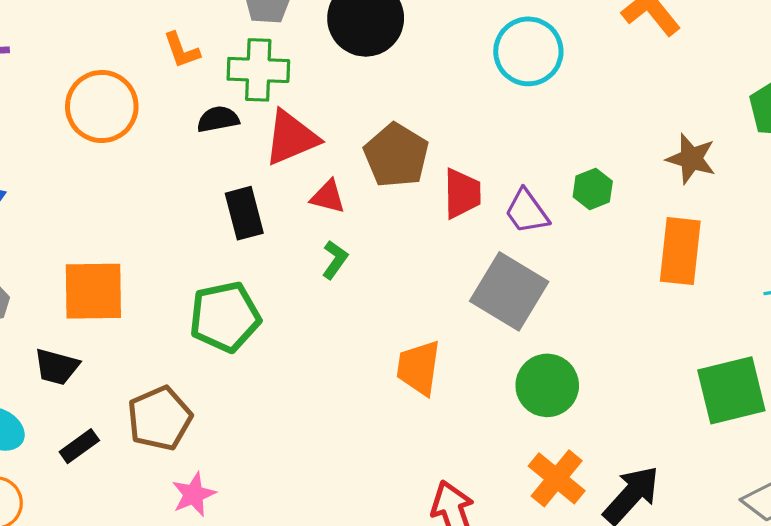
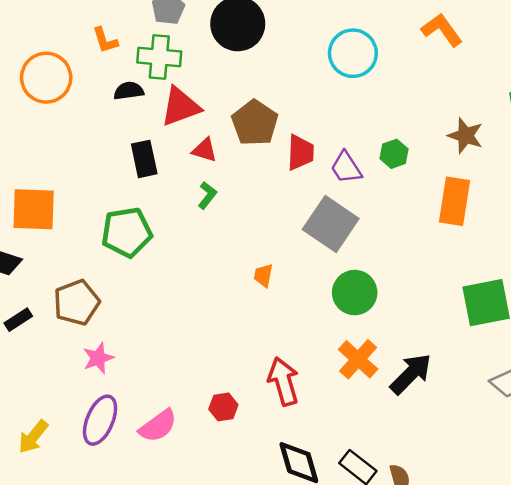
orange trapezoid: (419, 368) -> (263, 275), size x0.6

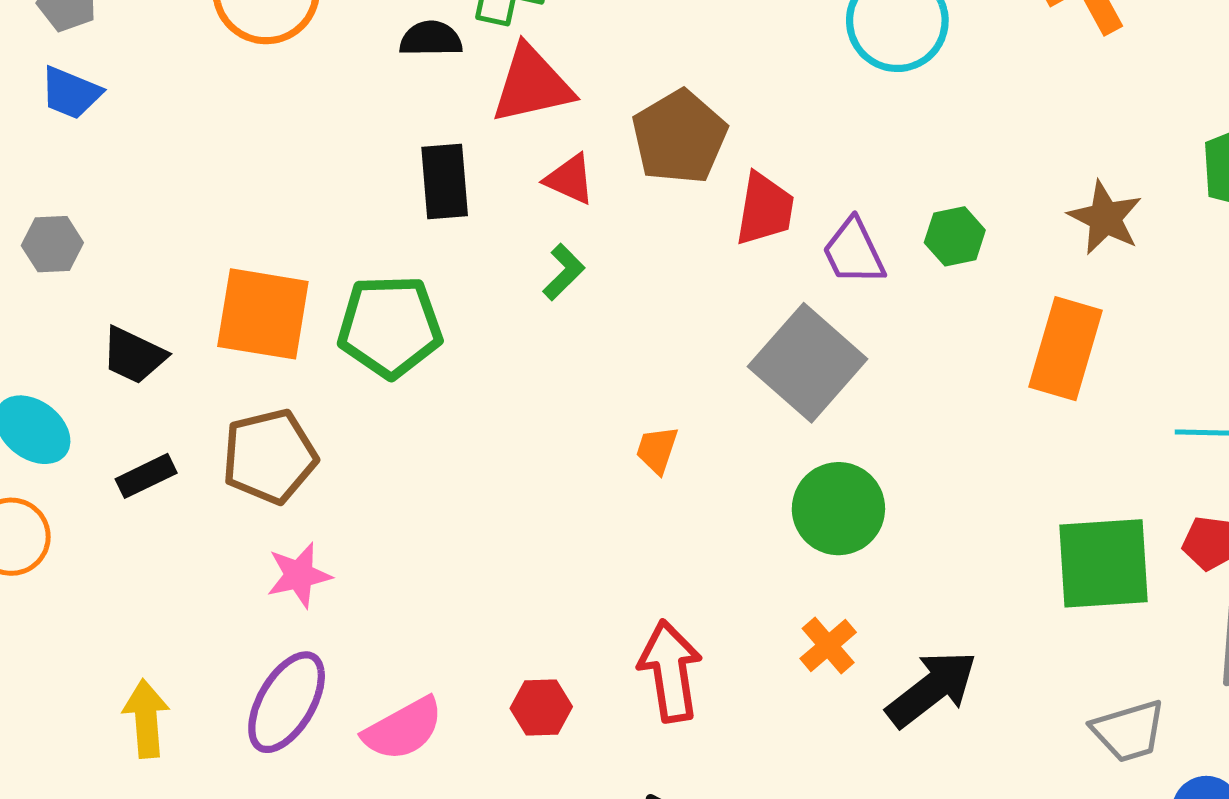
orange square: (34, 209) -> (263, 314), moved
orange cross: (358, 359) -> (828, 645), size x0.7
yellow arrow: (33, 437) -> (146, 719), turned 129

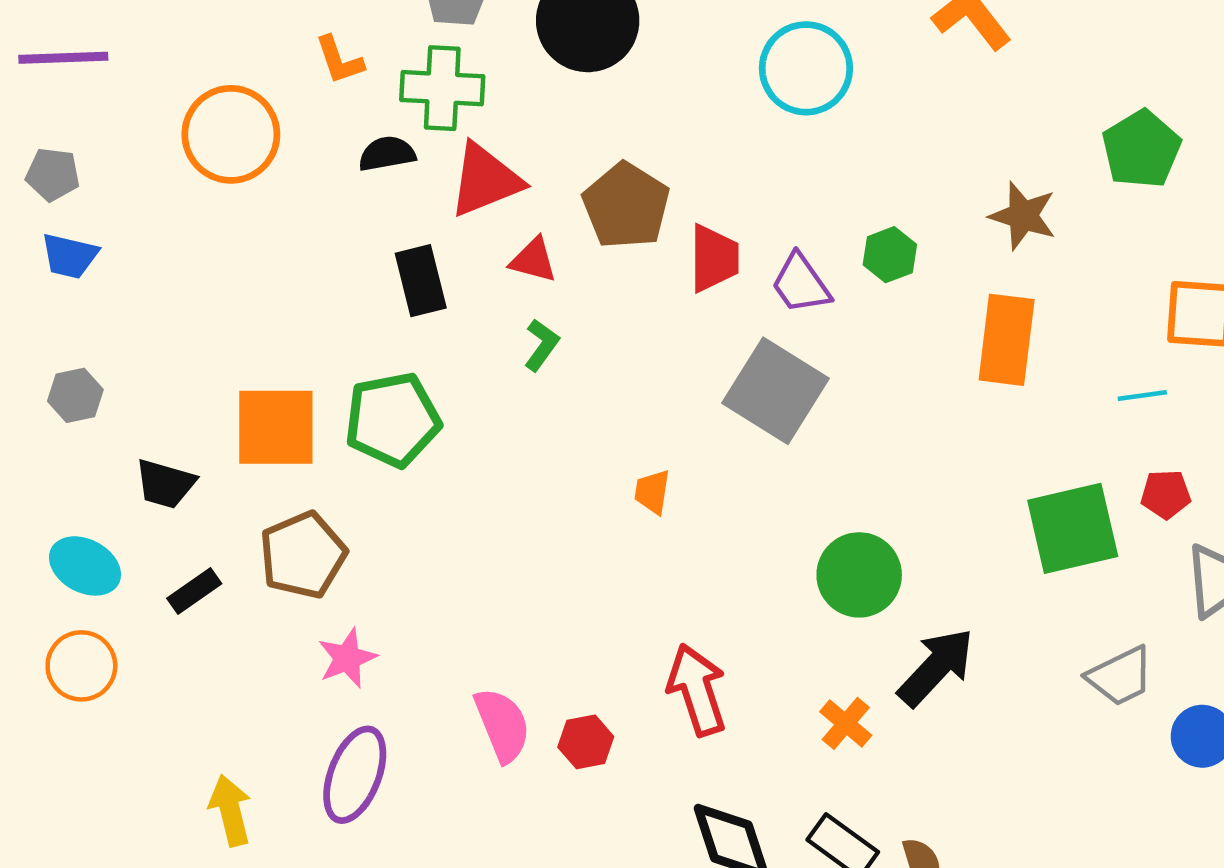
green circle: (838, 509) -> (859, 575), moved
orange cross: (828, 645) -> (846, 723), moved
pink semicircle: (403, 729) -> (502, 725), moved, turned -74

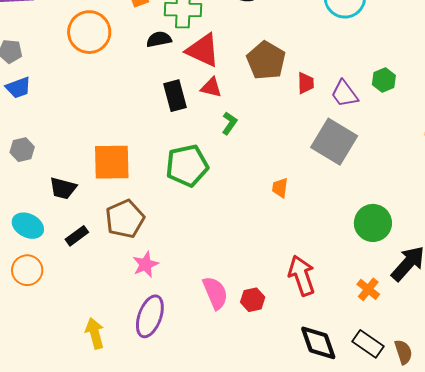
red triangle: (485, 180) -> (203, 50), turned 48
blue trapezoid: (70, 256) -> (18, 88), turned -32
red trapezoid: (714, 258) -> (306, 83), size x0.7
red triangle: (533, 260) -> (211, 87), moved
green pentagon: (393, 420) -> (187, 166), moved

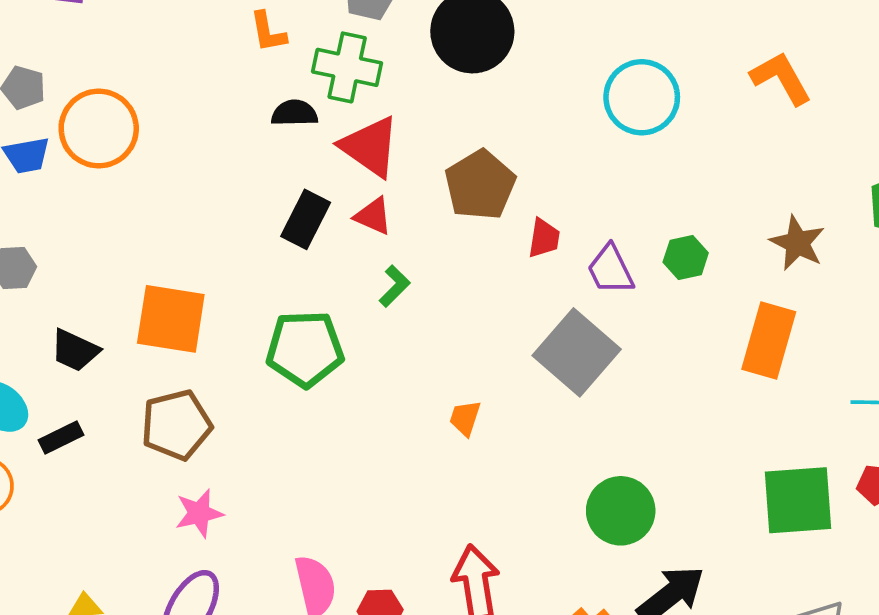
orange circle: (89, 32) -> (99, 129), moved
black rectangle: (175, 96) -> (306, 219), turned 32
black rectangle: (77, 236) -> (61, 437), moved

